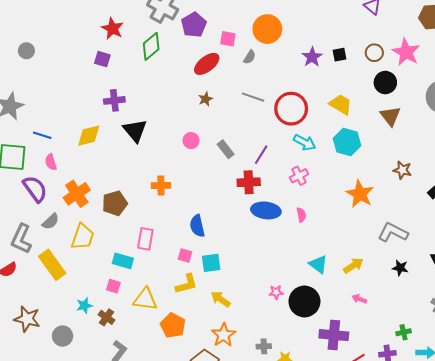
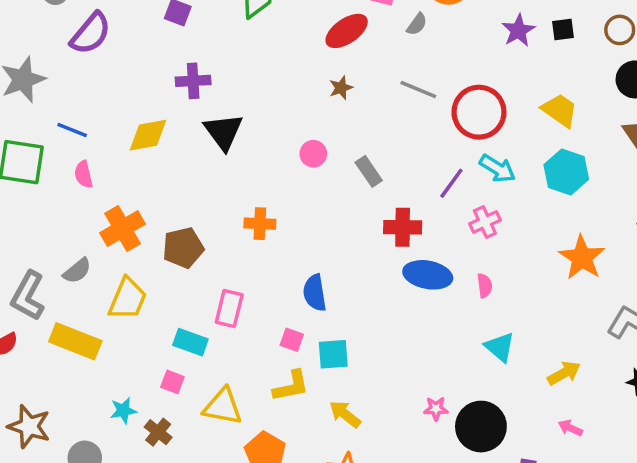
purple line: (261, 155) -> (451, 183), moved
purple semicircle: (35, 189) -> (91, 33), moved, turned 72
cyan triangle: (318, 264) -> (500, 347), moved
yellow rectangle: (52, 265) -> (75, 341), turned -36

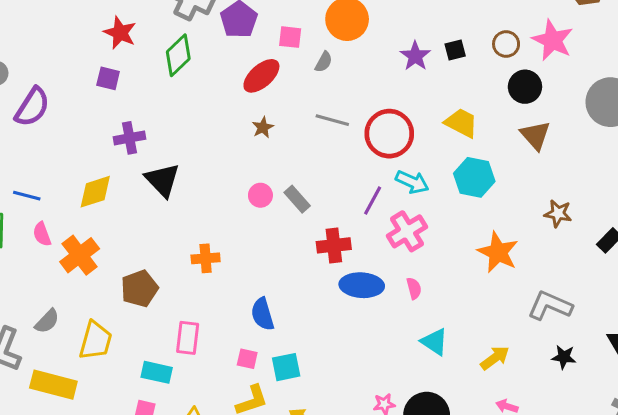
pink circle: (313, 154) -> (260, 195), moved
pink cross: (485, 222) -> (407, 231), size x1.4
orange cross: (123, 228) -> (80, 255), moved

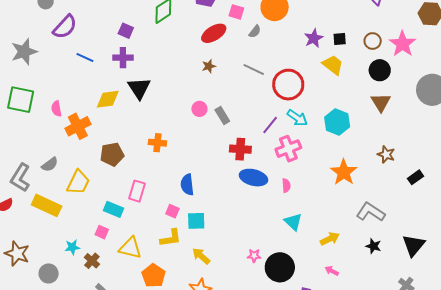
purple square: (108, 78) -> (126, 31), moved
yellow trapezoid: (461, 123) -> (333, 65), moved
yellow diamond: (95, 192) -> (108, 99), moved
blue line: (27, 196) -> (85, 57), moved

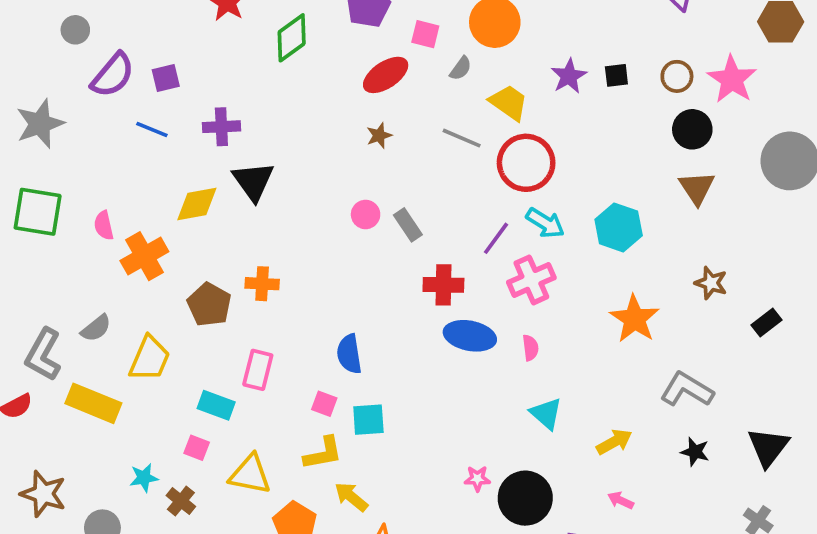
purple square: (126, 31) -> (166, 78), moved, turned -35
yellow trapezoid: (333, 65) -> (509, 103), moved
orange cross: (157, 143) -> (262, 284), moved
brown pentagon: (112, 154) -> (209, 305), turned -30
yellow arrow: (201, 256) -> (351, 497), moved

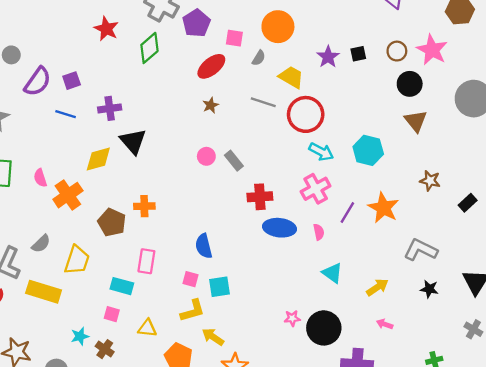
purple line: (496, 238) -> (347, 213), moved
yellow triangle: (250, 474) -> (147, 328), size x0.7

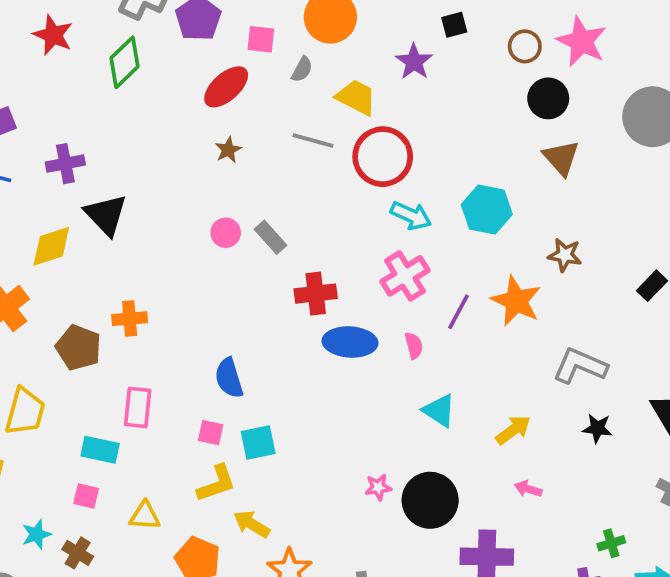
black square: (358, 54) -> (454, 25), moved
brown star: (430, 181) -> (565, 255), moved

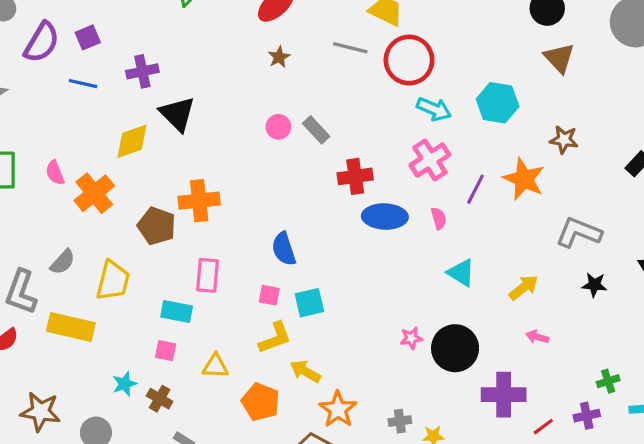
orange cross: (130, 319) -> (199, 201), size x1.4

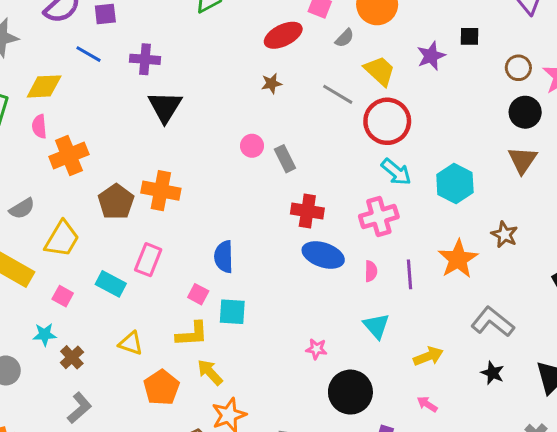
yellow diamond: (132, 141) -> (44, 86), moved
purple line: (476, 189) -> (410, 274), moved, turned -48
pink star: (411, 338) -> (316, 349), moved
pink square: (166, 351) -> (63, 296), moved

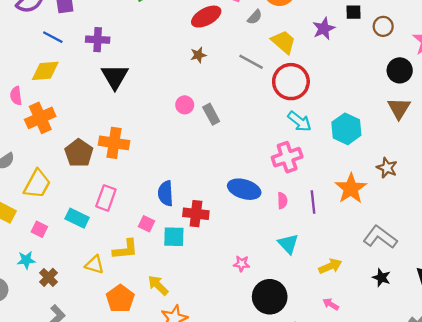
brown circle: (518, 68) -> (383, 26), moved
yellow diamond: (44, 86) -> (45, 71), moved
red cross: (307, 211) -> (196, 214), moved
yellow L-shape: (192, 334) -> (125, 249), moved

